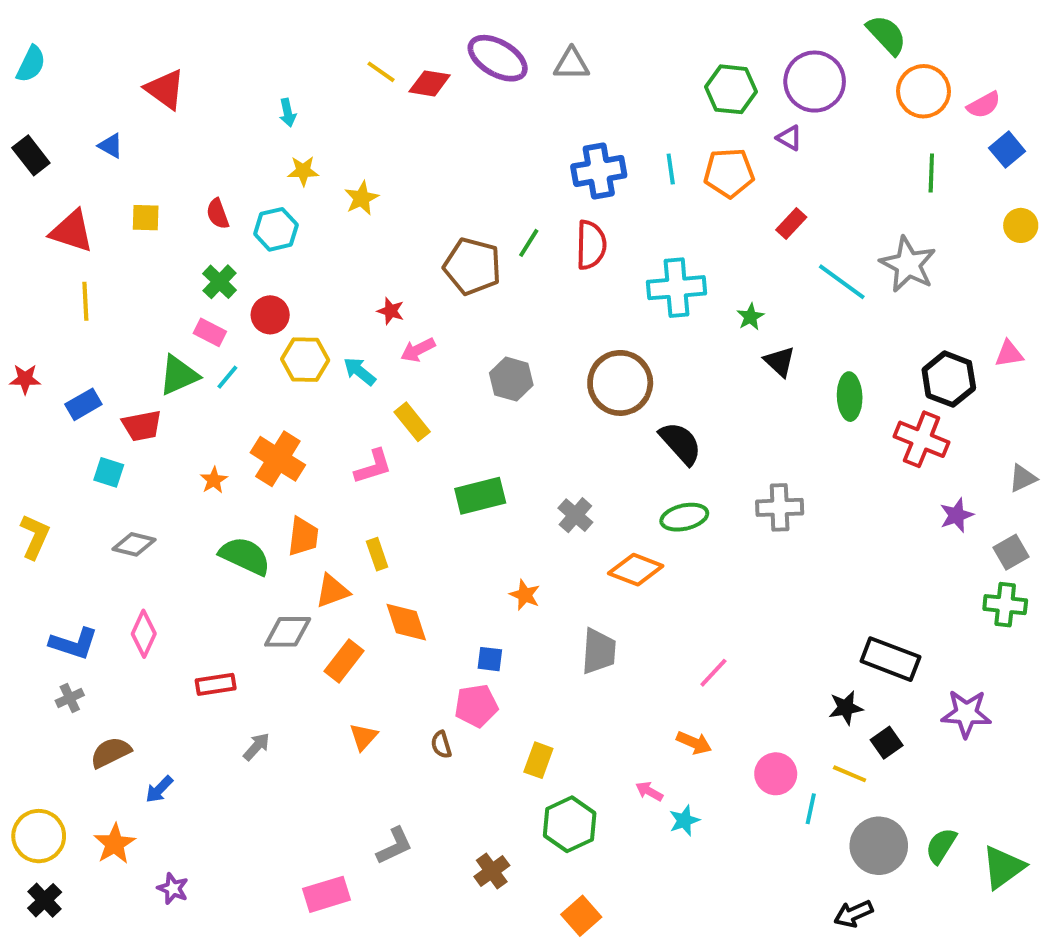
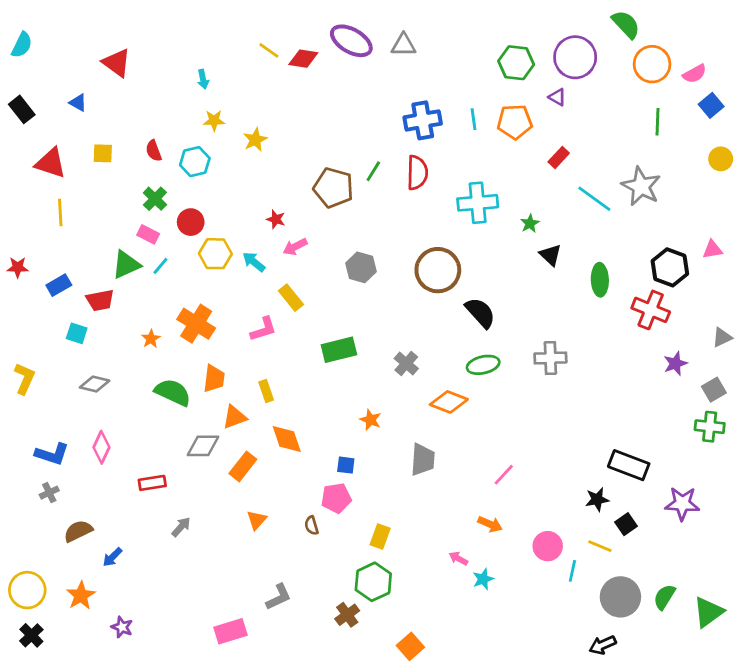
green hexagon: (570, 824) -> (373, 582), moved

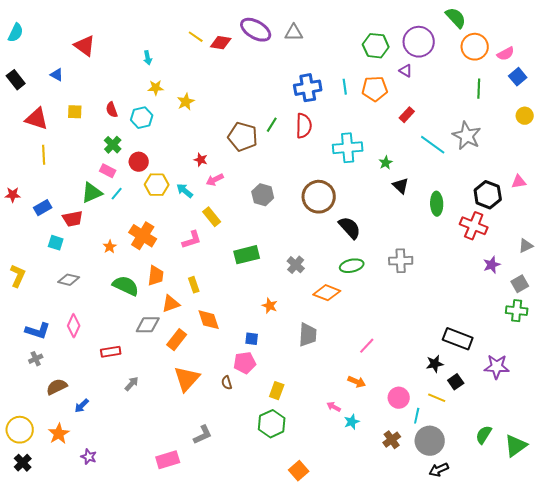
orange triangle: (257, 520) -> (187, 379), size x1.8
gray circle: (620, 597) -> (430, 441), moved
brown cross: (347, 615) -> (392, 440), moved

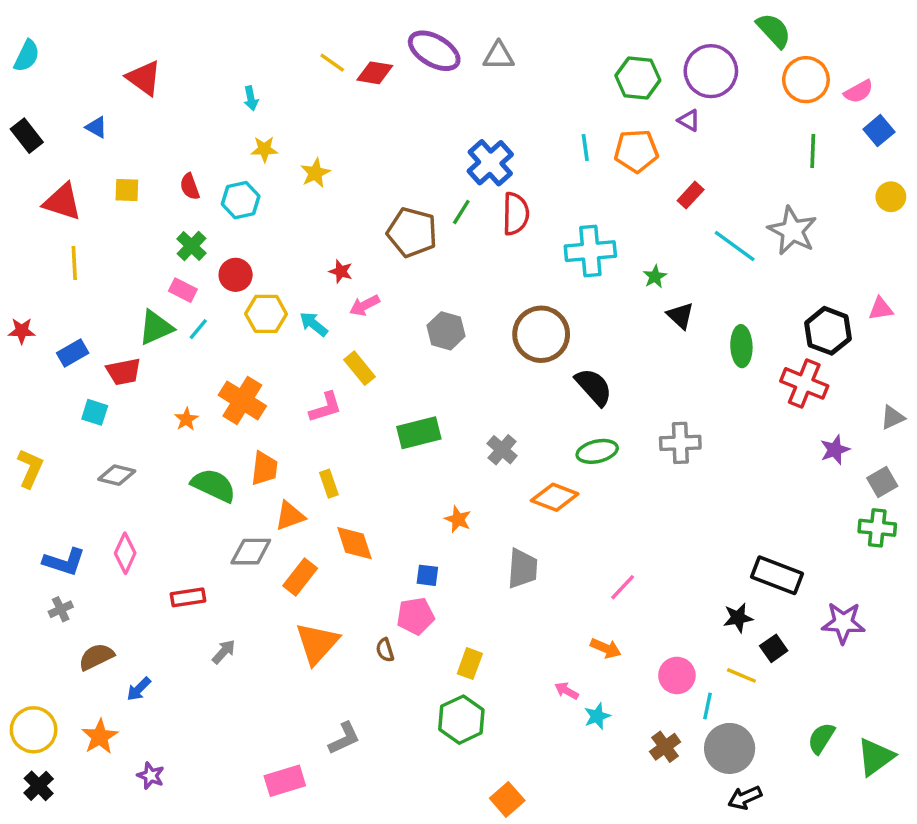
blue cross: (308, 88) -> (490, 163), moved, turned -32

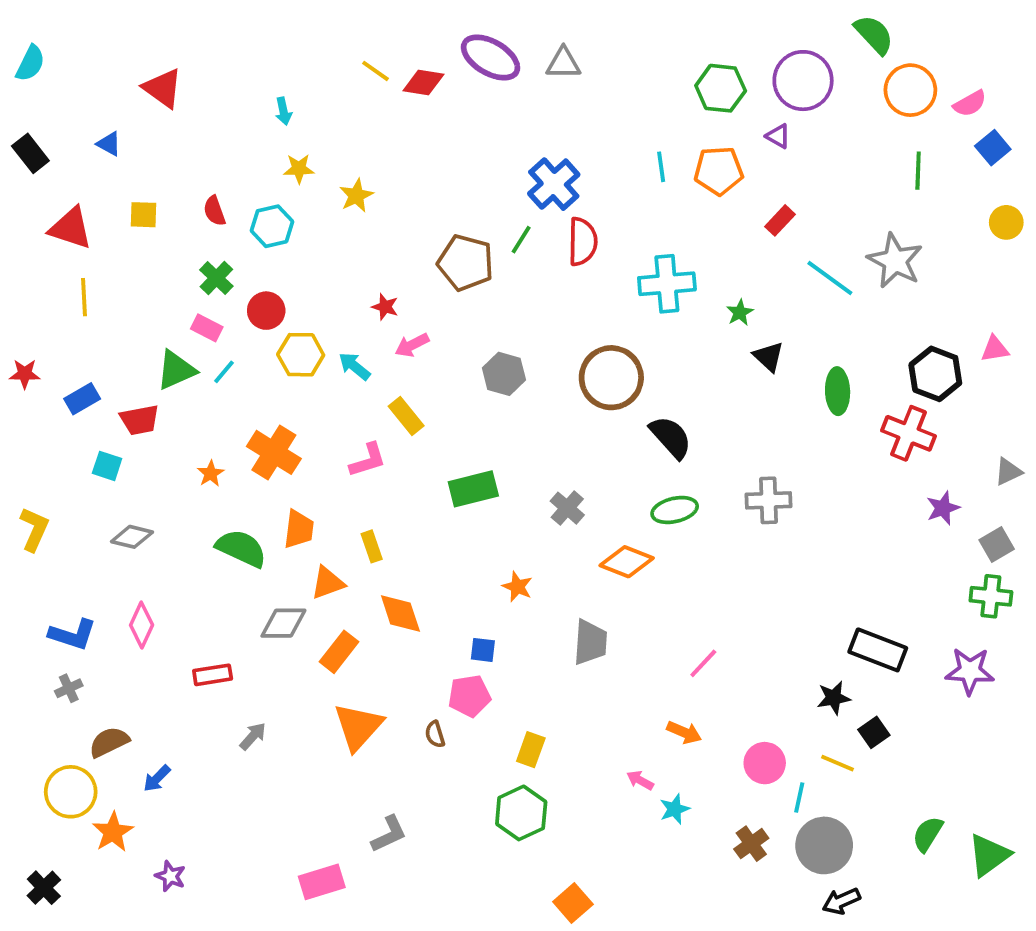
purple star: (843, 623) -> (970, 671), moved
yellow circle: (34, 730) -> (71, 792), moved

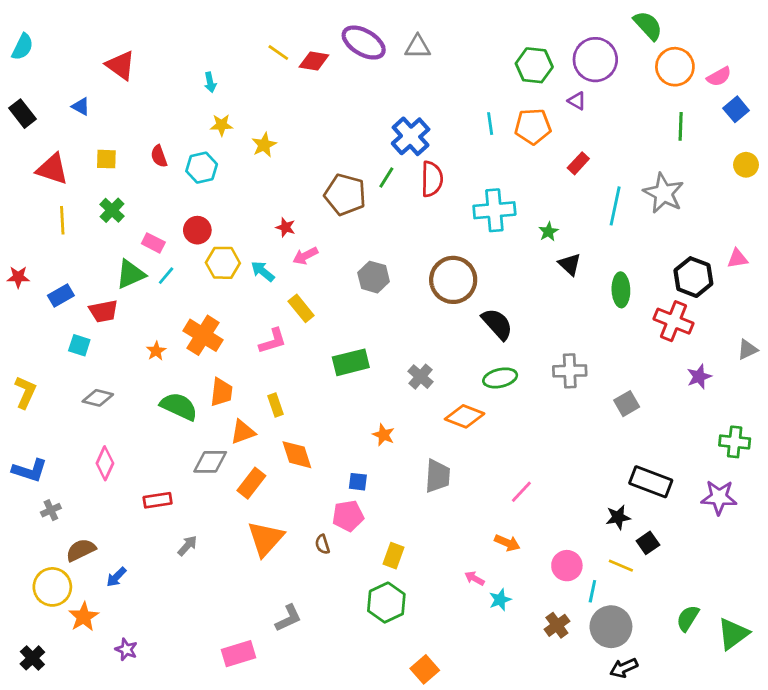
green cross: (216, 278) -> (112, 210), moved
cyan line: (830, 278) -> (615, 206), turned 66
gray square: (997, 544) -> (627, 404), moved
blue L-shape: (73, 635) -> (30, 470), moved

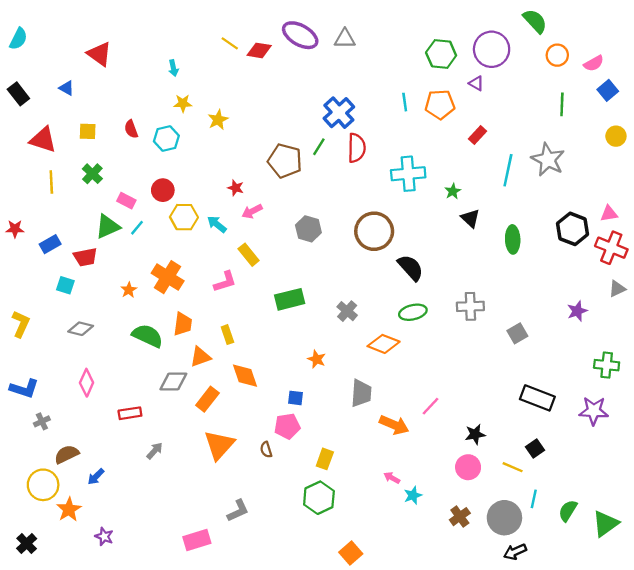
orange circle: (675, 67) -> (557, 55), size x0.7
red cross: (673, 321) -> (611, 248), moved
black star: (618, 517) -> (475, 434), moved
orange arrow: (507, 543) -> (394, 425), moved, size x1.4
cyan line: (592, 591) -> (534, 499), moved

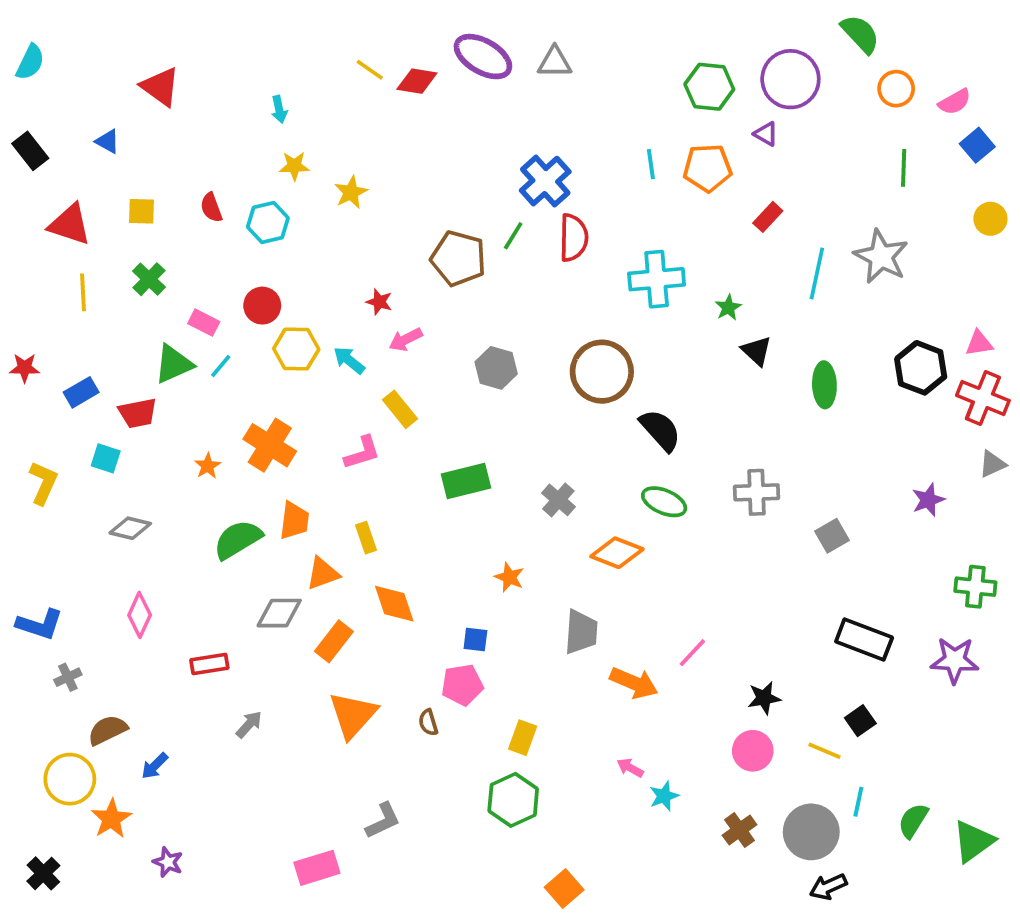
green ellipse: (413, 312) -> (664, 502), turned 36
yellow L-shape: (21, 324) -> (43, 483), moved
green semicircle: (148, 336) -> (238, 540), turned -56

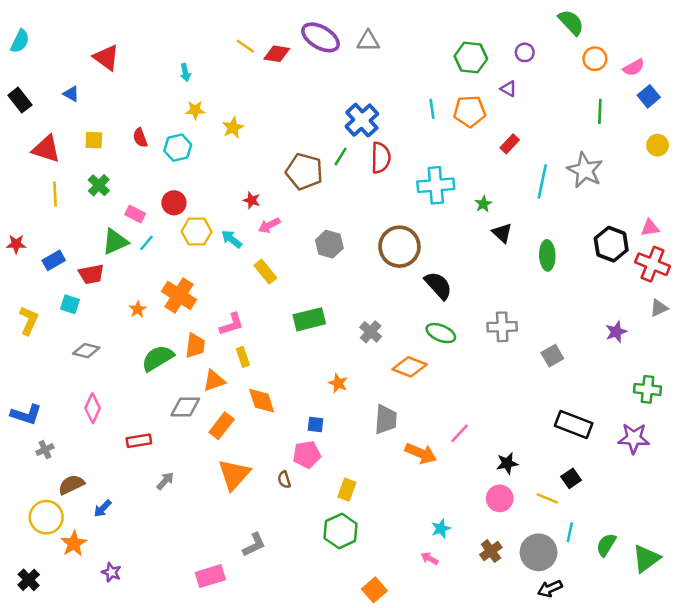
purple circle: (790, 79) -> (525, 52), size x0.5
pink L-shape: (362, 453) -> (232, 324), moved
pink arrow: (630, 768) -> (430, 559), moved

